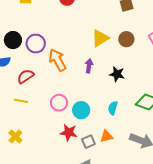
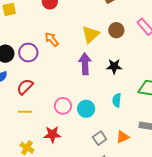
orange arrow: (57, 60) -> (52, 39), moved, size x0.7
purple arrow: (89, 66) -> (85, 64), size x1.5
red star: (69, 133) -> (52, 134), moved
orange triangle: (106, 136) -> (123, 137), moved

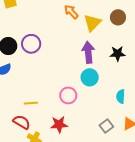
orange arrow: (52, 39) -> (71, 12), moved
red semicircle: (25, 87) -> (22, 122), moved, turned 78
cyan semicircle: (117, 100) -> (121, 96), moved
cyan circle: (86, 109) -> (90, 77), moved

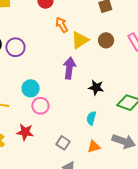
black star: (117, 54) -> (96, 87), moved
cyan circle: (90, 77) -> (31, 88), moved
gray square: (106, 126) -> (63, 143), moved, turned -32

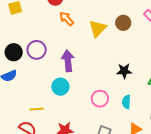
orange arrow: (62, 25) -> (66, 19), moved
purple arrow: (69, 68) -> (68, 61), moved
pink circle: (40, 106) -> (100, 99), moved

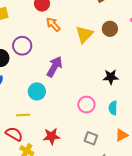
purple circle: (37, 50) -> (22, 46), moved
purple arrow: (68, 61) -> (54, 67), turned 35
cyan circle: (60, 87) -> (37, 91), moved

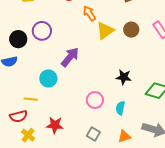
orange arrow: (53, 24) -> (89, 13), moved
red semicircle: (14, 134) -> (18, 116), turned 126

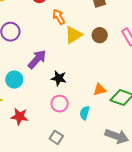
black star: (124, 77) -> (59, 78), moved
red star: (55, 125) -> (20, 117), moved
orange triangle: (124, 136) -> (100, 90), moved

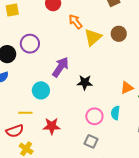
pink circle: (60, 104) -> (94, 116), moved

